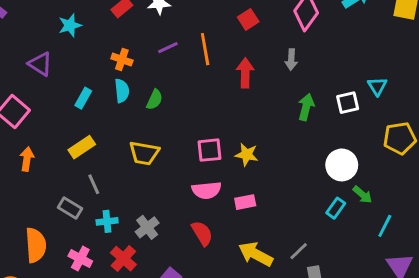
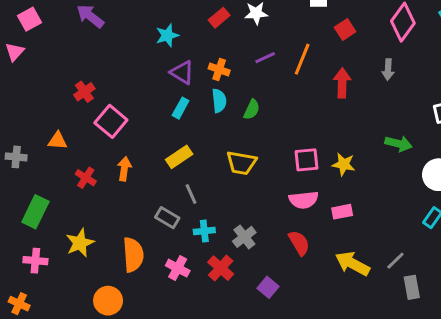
orange line: (205, 49) -> (302, 59), turned 32
purple triangle: (40, 64) -> (182, 72), moved
green arrow: (306, 107) -> (398, 144), moved, turned 90

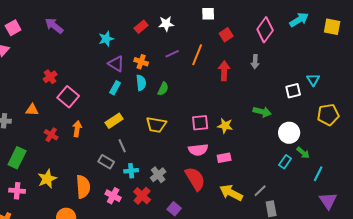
red semicircle: (299, 243) -> (195, 179), size x1.4

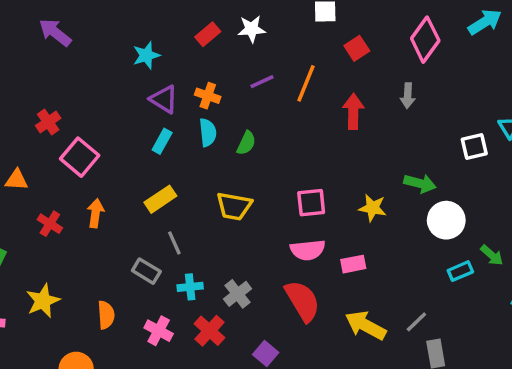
yellow star: (225, 126) -> (373, 208), moved
white circle: (289, 133) -> (446, 220), moved
cyan rectangle: (285, 162) -> (460, 271), turned 32
orange semicircle: (83, 187) -> (106, 315), size x0.7

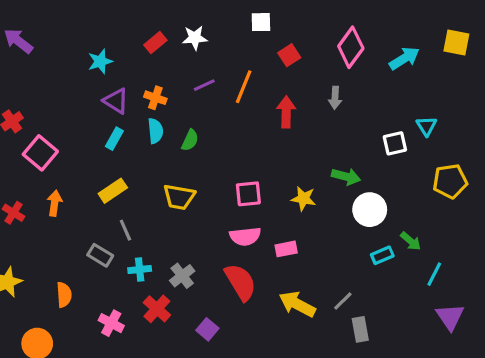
cyan arrow: (485, 22) -> (404, 58), moved
pink cross: (159, 331) -> (111, 323), moved

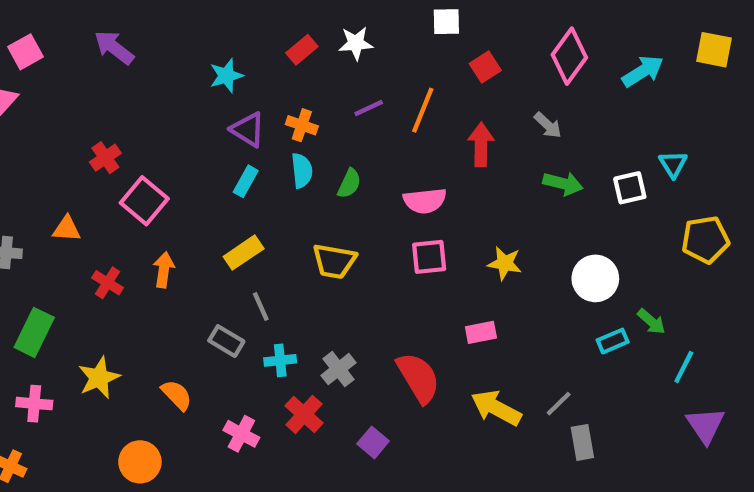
gray arrow: (335, 98) -> (548, 125), turned -50
green arrow: (346, 176) -> (563, 183), moved
pink semicircle: (245, 236) -> (425, 201), moved
orange semicircle: (64, 295) -> (177, 395), turned -40

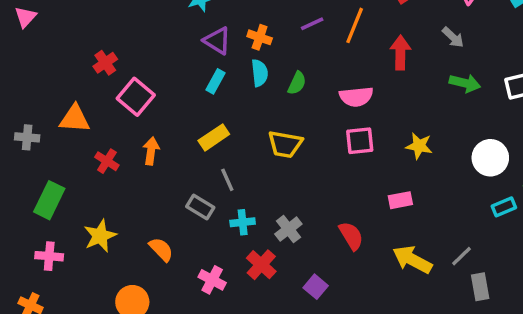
orange triangle: (67, 229) -> (75, 119), size x1.4
red semicircle: (418, 378) -> (351, 236), size x0.7

